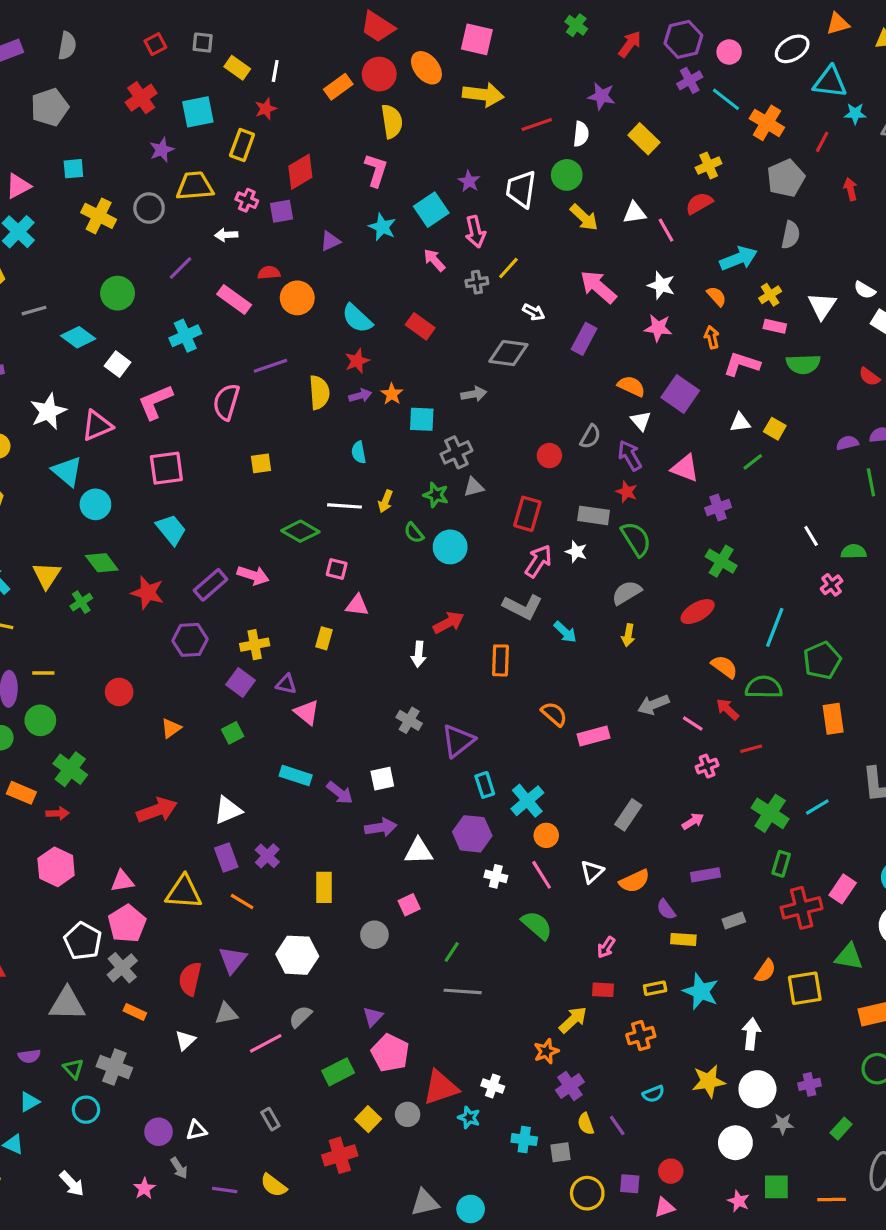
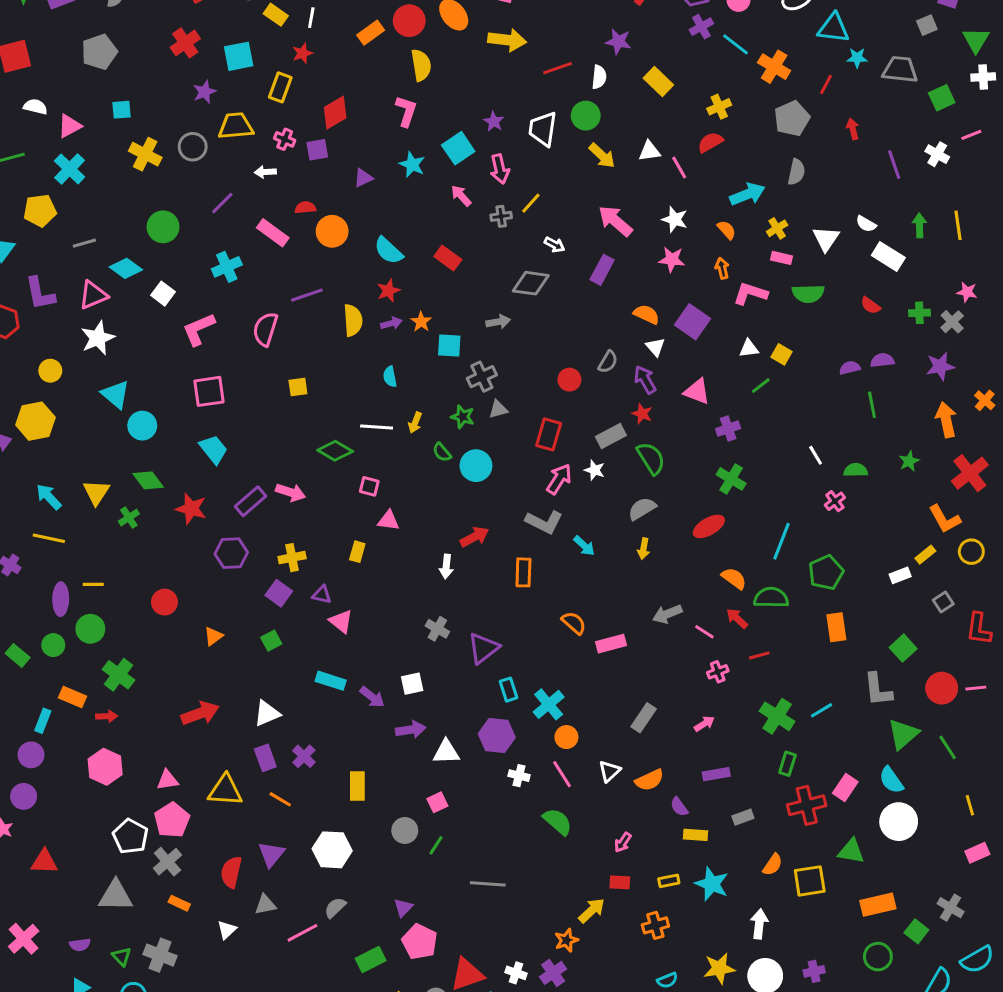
pink triangle: (97, 426) -> (93, 295), moved
gray rectangle: (594, 515) -> (611, 436), turned -36
green line: (452, 952) -> (436, 845), moved
purple cross: (570, 1086) -> (553, 973), moved

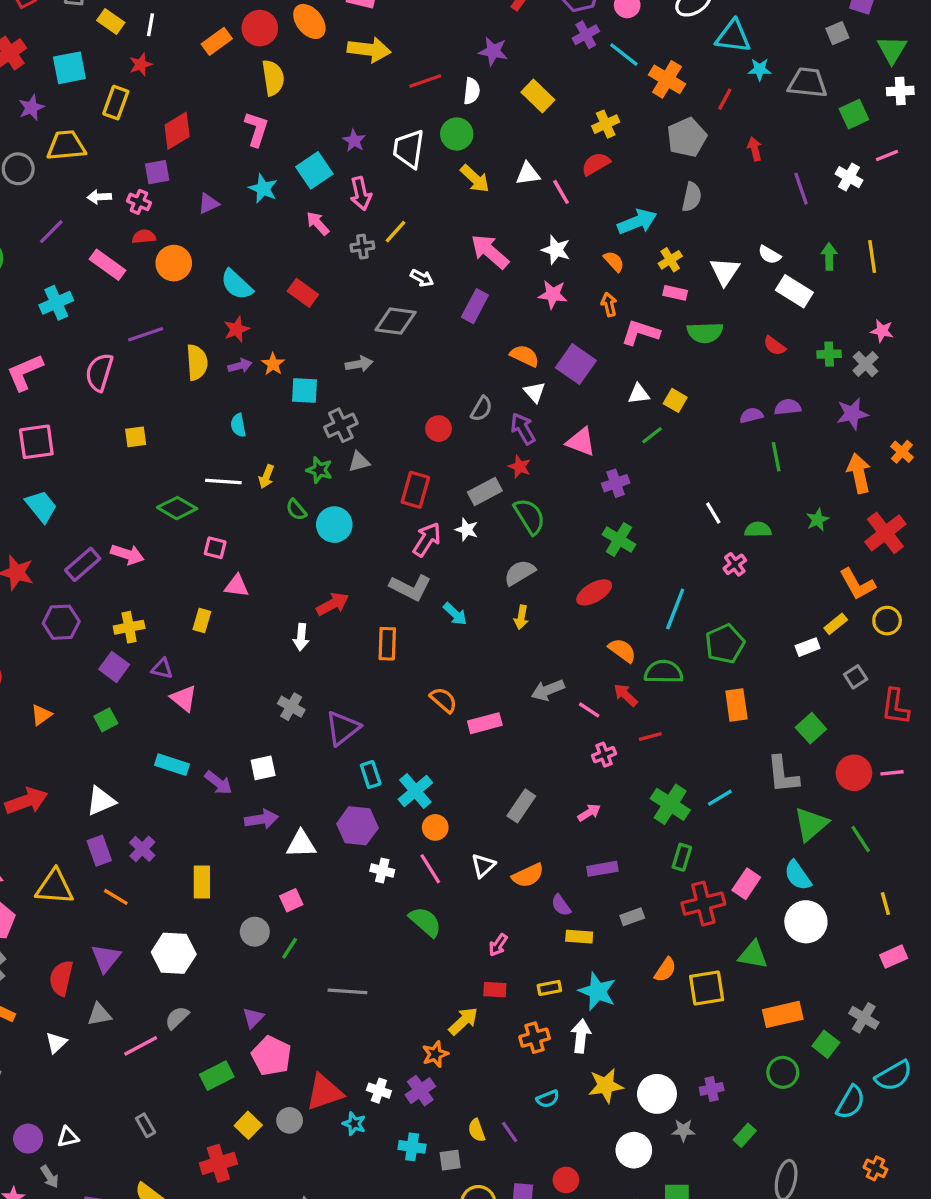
pink cross: (285, 139) -> (139, 202), moved
white arrow: (759, 924) -> (581, 1036), moved

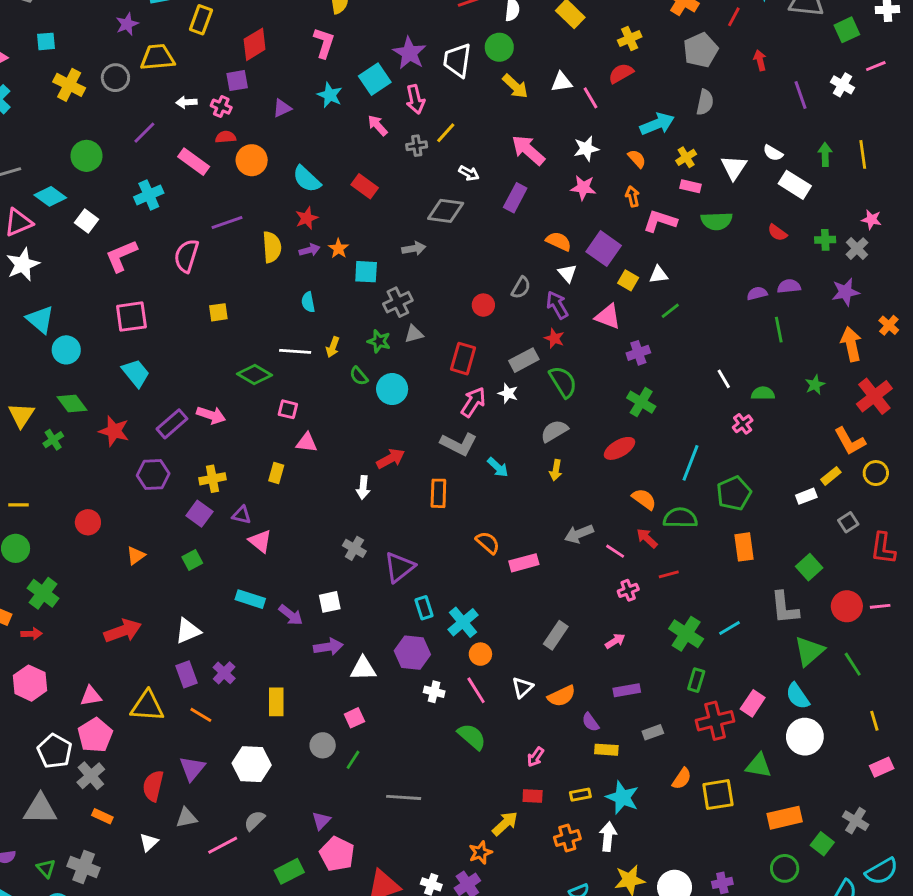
purple star: (354, 141) -> (409, 53), size x1.6
white star: (556, 250) -> (586, 149), turned -30
yellow square: (675, 400) -> (628, 280), moved

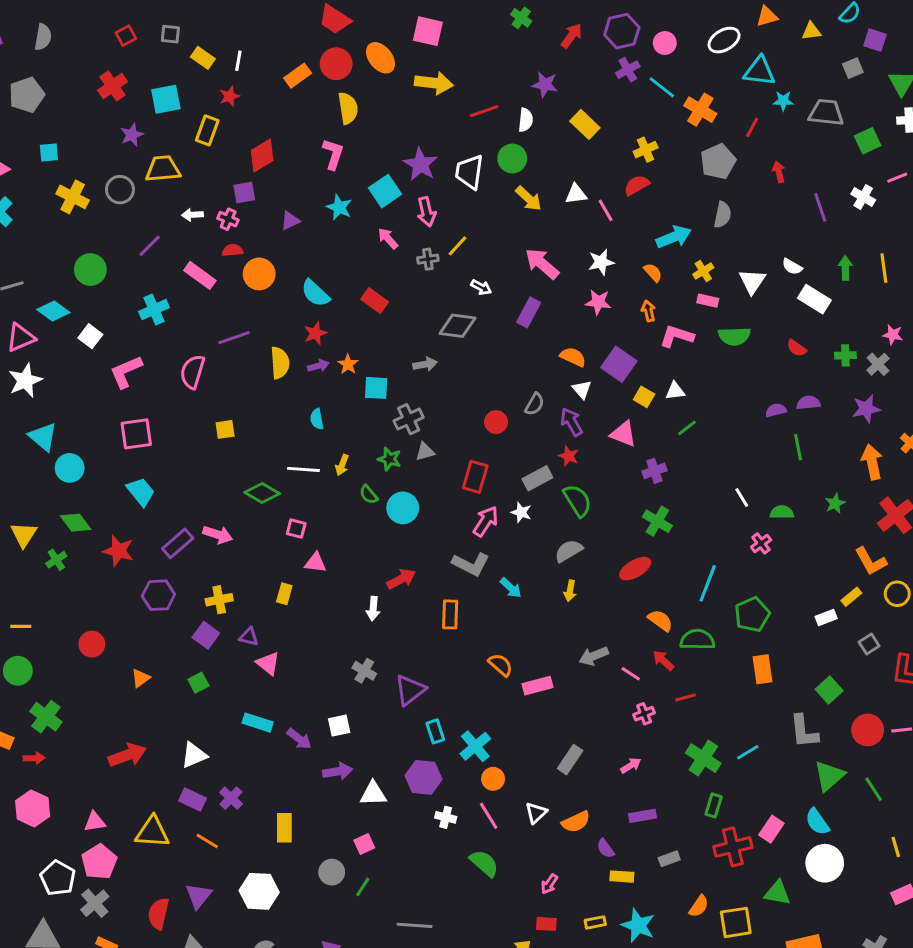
purple rectangle: (186, 674) -> (193, 800), turned -45

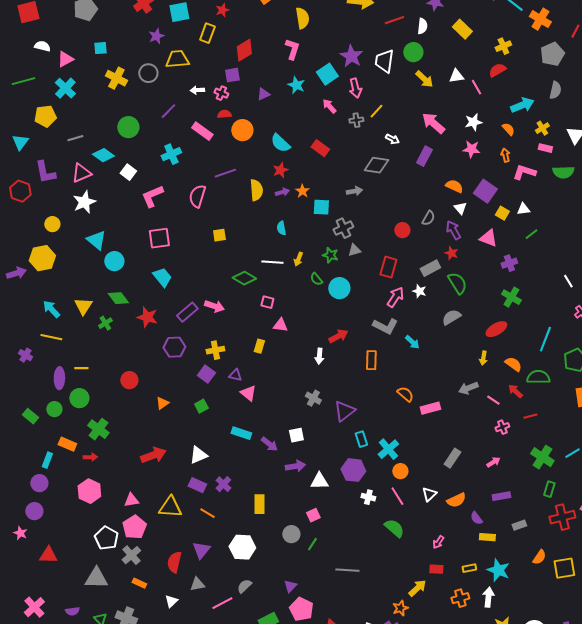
yellow arrow: (570, 591) -> (483, 358), moved

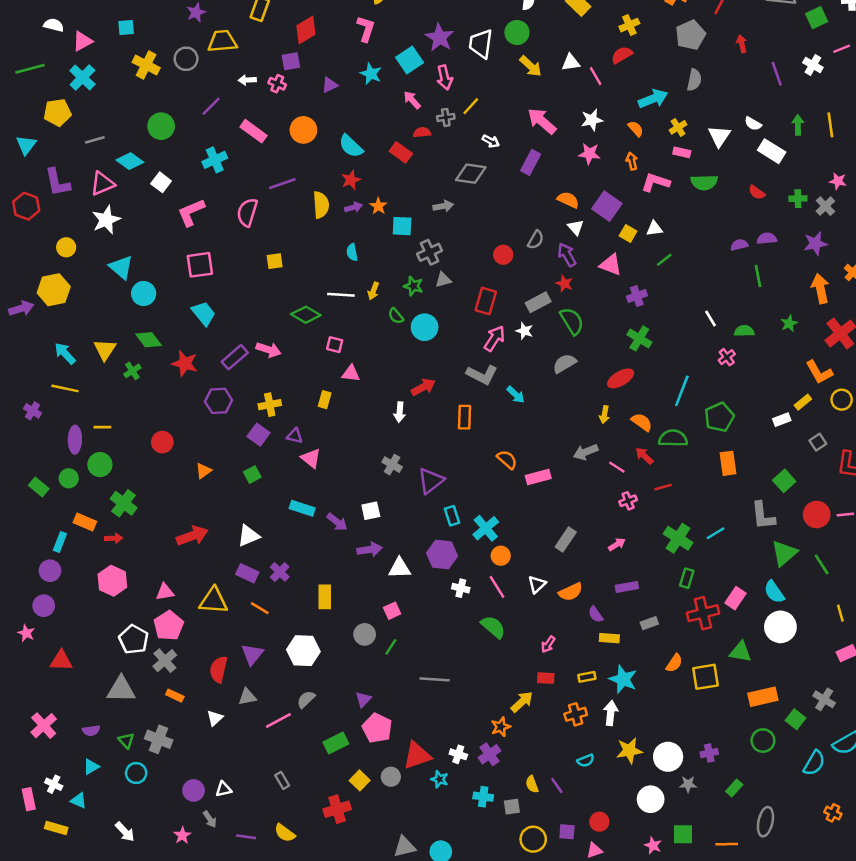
red semicircle: (224, 114) -> (422, 132), moved

